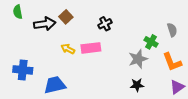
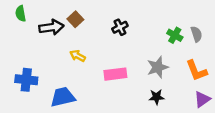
green cross: (151, 42) -> (175, 35), moved
pink rectangle: (91, 48) -> (115, 74), moved

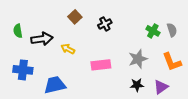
green semicircle: (21, 14) -> (18, 31), moved
brown square: (75, 19) -> (75, 17), moved
black arrow: (51, 27) -> (42, 39), moved
purple triangle: (202, 99) -> (161, 87), moved

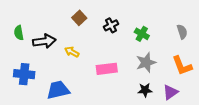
green cross: (153, 31) -> (142, 34), moved

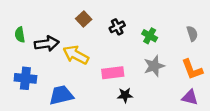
yellow arrow: (72, 52) -> (76, 55), size x1.6
black star: (145, 90) -> (125, 95), moved
purple triangle: (170, 92) -> (190, 97), moved, turned 49

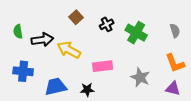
green cross: (150, 36) -> (136, 33), size x1.5
gray star: (154, 66) -> (140, 77), moved, turned -30
black star: (125, 95) -> (87, 90), moved

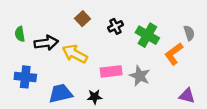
orange L-shape: (175, 63) -> (174, 54), moved, turned 75
gray star: (140, 77) -> (140, 76), moved

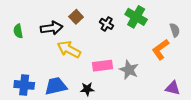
black cross: (115, 26) -> (107, 24), turned -32
green cross: (147, 35) -> (136, 17), moved
black arrow: (46, 43) -> (52, 28), moved
blue cross: (25, 77) -> (24, 85), moved

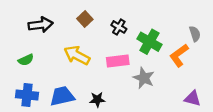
green cross: (136, 17) -> (149, 42), moved
black arrow: (52, 28) -> (41, 25), moved
green semicircle: (18, 31) -> (26, 60), moved, turned -104
pink rectangle: (103, 66) -> (118, 61), moved

